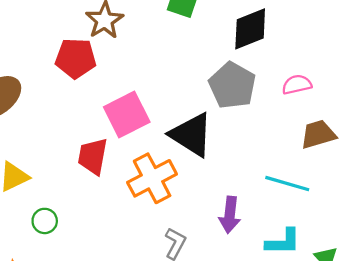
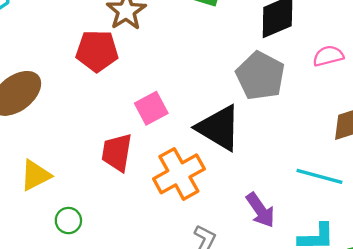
pink semicircle: (297, 85) -> (328, 56), moved
pink square: (127, 115) -> (151, 108), size x0.7
purple arrow: (230, 215) -> (260, 210), turned -40

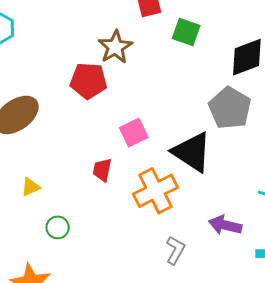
red trapezoid: (117, 152) -> (102, 170), size x0.7
yellow triangle: (35, 175) -> (31, 187), size x0.7
purple arrow: (260, 210) -> (225, 225), turned 136

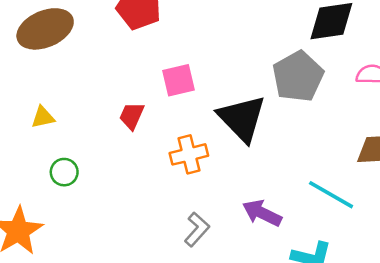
orange cross: (155, 191) -> (189, 154), size x0.7

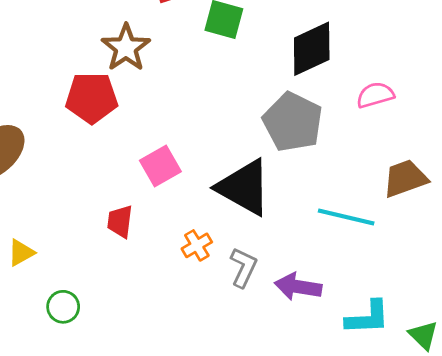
orange cross: (189, 154) -> (197, 245), size x0.7
cyan line: (331, 195) -> (346, 217), moved
gray L-shape: (197, 229) -> (243, 267), moved

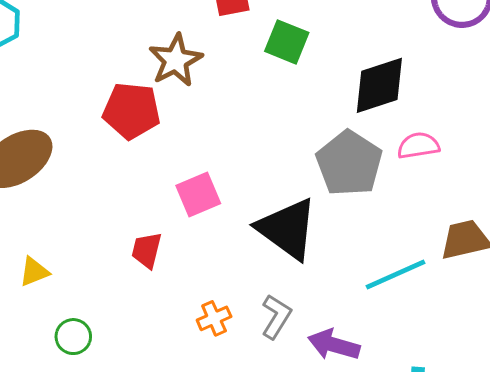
pink semicircle: (375, 95) -> (418, 146), moved
cyan line: (346, 217) -> (396, 275), turned -44
orange cross: (197, 245) -> (214, 318), moved

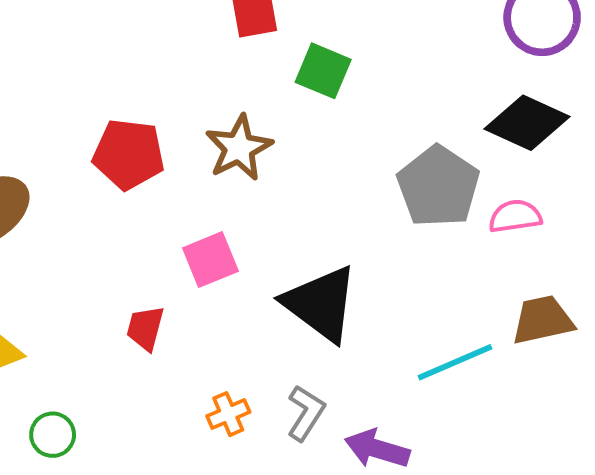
brown star: (176, 60) -> (239, 148), moved
black diamond: (379, 85) -> (527, 123), moved, turned 42
pink semicircle: (418, 146) -> (515, 216), moved
gray pentagon: (349, 163) -> (438, 186), moved

